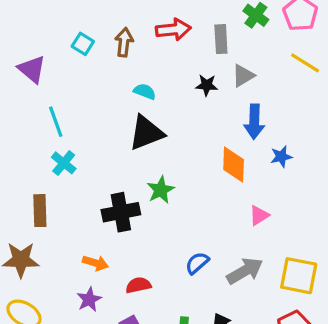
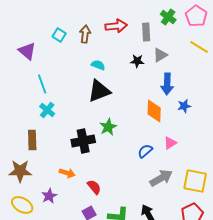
blue semicircle: (197, 263) -> (145, 151), moved
red semicircle: (138, 285) -> (94, 187), turned 63
purple star: (89, 299) -> (49, 196), moved

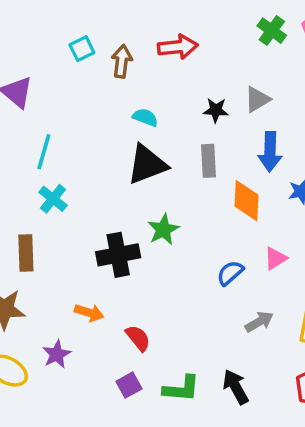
gray rectangle: (146, 32) -> (209, 161), moved
cyan square: (59, 35) -> (82, 49), moved, turned 32
cyan line: (42, 84) -> (44, 152), turned 36
gray arrow: (161, 178) -> (259, 322), size x0.7

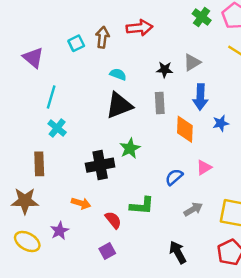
cyan square: (82, 49) -> (76, 43), moved
green L-shape: (181, 389) -> (142, 206), moved

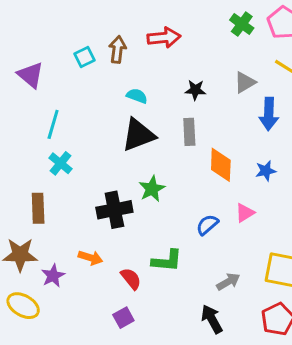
gray triangle: (192, 62) -> (245, 82), moved
blue arrow: (200, 97) -> (269, 114), moved
blue star: (221, 123) -> (266, 171), moved
gray arrow: (193, 209) -> (228, 282), moved
purple star: (59, 231) -> (53, 276), moved

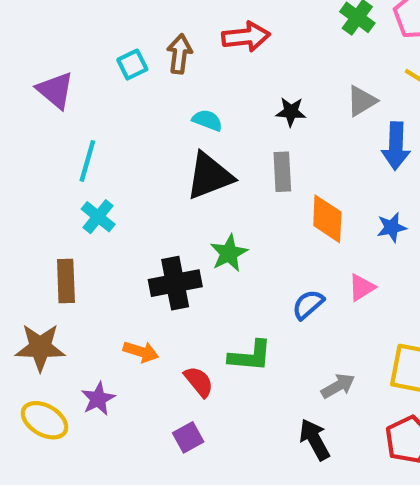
purple star: (53, 276) -> (98, 399), moved

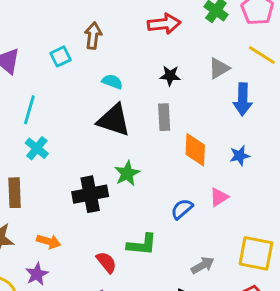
red arrow: (246, 37) -> (164, 24), moved
cyan square: (132, 65) -> (60, 56), moved
black triangle: (209, 176) -> (114, 120), turned 39
orange arrow: (141, 352) -> (49, 242), moved

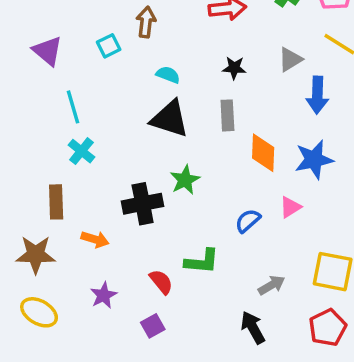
cyan line: (29, 110) -> (73, 107), turned -32
blue star: (240, 156) -> (314, 160), size x1.6
orange arrow: (49, 242) -> (95, 239), moved
purple star: (37, 274) -> (104, 295), moved

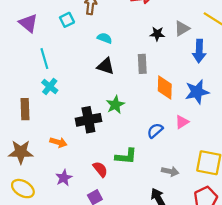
black star: (234, 68) -> (157, 34), moved
black triangle: (170, 119) -> (106, 66), size x0.7
brown rectangle: (56, 202) -> (25, 109), moved
gray arrow: (272, 285) -> (170, 171), turned 42

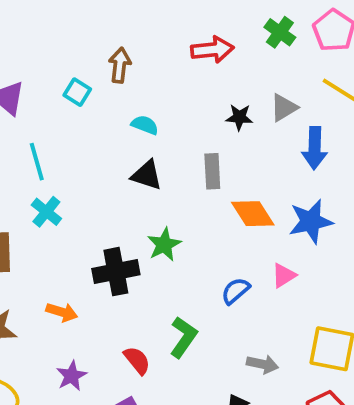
cyan square: (67, 20) -> (77, 92), turned -32
orange diamond: (165, 88) -> (253, 214), turned -35
green L-shape: (126, 156) -> (183, 337), turned -60

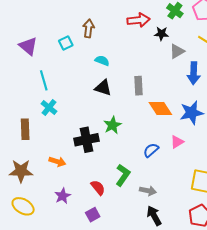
cyan square: (77, 92) -> (66, 43), turned 32
black star: (239, 117) -> (161, 34), moved
gray arrow: (262, 364) -> (148, 191), moved

